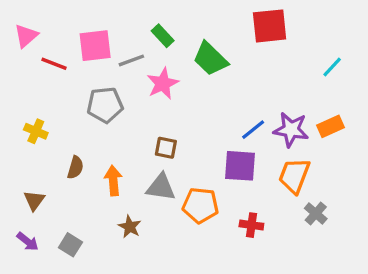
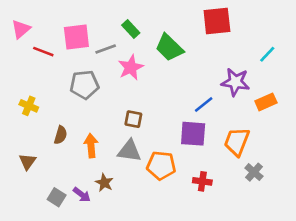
purple star: (291, 130) -> (235, 82), moved
purple arrow: (28, 242) -> (82, 195), moved

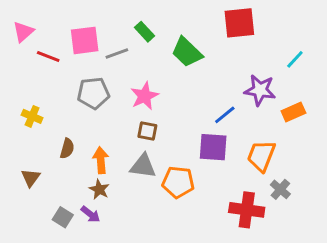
pink star: (131, 67) -> (145, 96), moved
red cross: (202, 181) -> (247, 210), moved, size x1.6
brown star: (104, 183) -> (99, 189), moved

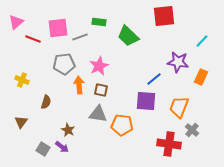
green rectangle: (145, 32) -> (99, 22), turned -40
orange rectangle: (293, 112) -> (201, 77), turned -42
orange arrow: (101, 160) -> (79, 85), moved

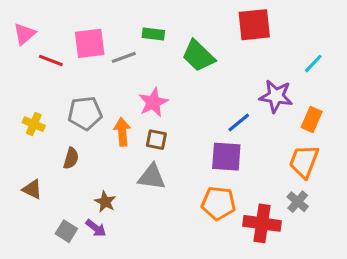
gray pentagon: (64, 64) -> (85, 113), moved
orange trapezoid: (179, 107) -> (304, 161), moved
brown triangle: (21, 122) -> (32, 189), turned -40
orange pentagon: (122, 125) -> (219, 203), moved

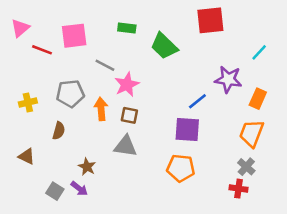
gray line: (124, 57) -> (105, 65), moved, turned 48
yellow cross: (34, 124) -> (28, 103), turned -36
red cross: (262, 223) -> (239, 189), moved, size x0.6

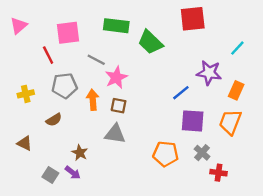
green rectangle: (127, 28) -> (116, 26), size x1.5
red line: (42, 50) -> (48, 55), moved, turned 42
purple square: (187, 129) -> (193, 121), moved
brown semicircle: (59, 131) -> (54, 120), turned 42
gray cross: (246, 167) -> (202, 153), moved

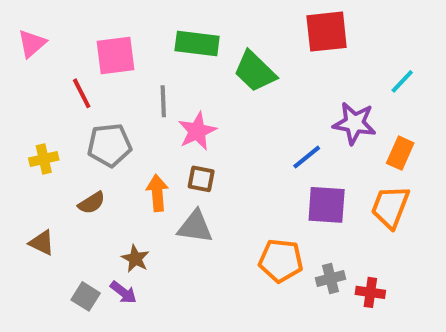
gray line: (96, 60) -> (163, 101), turned 60
orange arrow: (93, 100) -> (157, 193), moved
gray cross: (202, 153) -> (331, 279), moved, turned 35

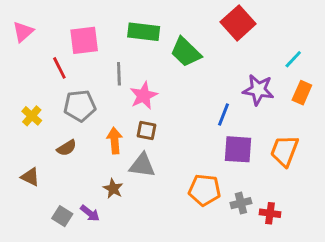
red square: (327, 32) -> (238, 23), turned -36
orange rectangle: (400, 153) -> (302, 93), moved
blue line: (307, 157) -> (224, 114), turned -30
yellow cross: (44, 159) -> (32, 116), turned -36
brown star: (135, 259) -> (113, 189), moved

